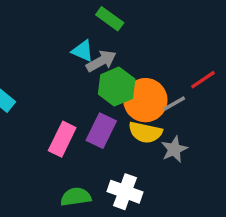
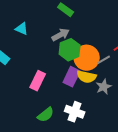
cyan triangle: (83, 51) -> (22, 29), moved
purple rectangle: (101, 131) -> (72, 77), moved
green semicircle: (76, 197) -> (46, 115), turned 150

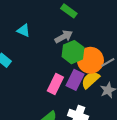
yellow semicircle: (87, 77) -> (90, 80), turned 126
pink rectangle: (38, 81) -> (55, 84), moved

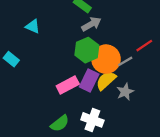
gray arrow: (64, 37) -> (91, 24), moved
pink rectangle: (55, 84) -> (68, 85), turned 36

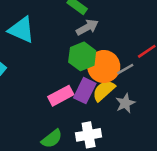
cyan triangle: (33, 26) -> (21, 30), size x1.6
white cross: (92, 120) -> (89, 135), turned -30

